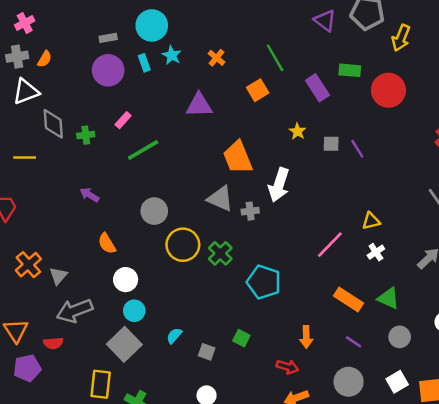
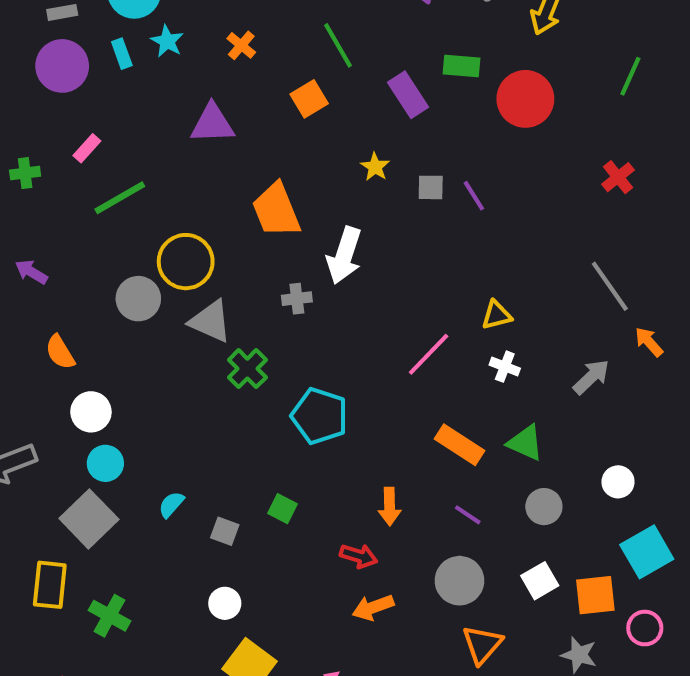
gray triangle: (220, 199) -> (210, 321), moved
yellow circle: (183, 245) -> (186, 262), moved
white cross: (376, 252) -> (505, 367), turned -35

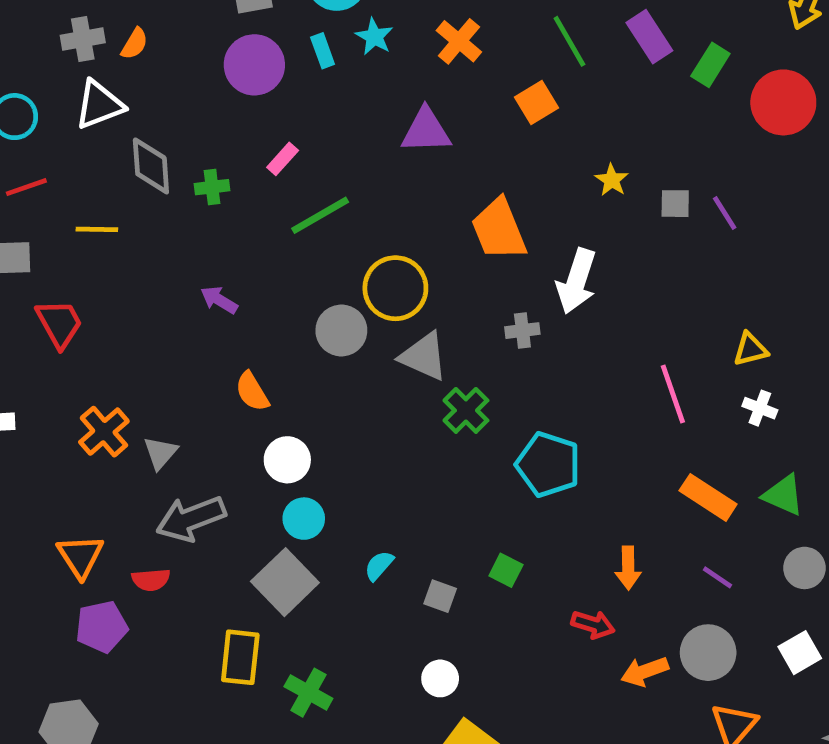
orange cross: (241, 45) -> (459, 41), size x1.4
green rectangle: (462, 66) -> (710, 65), turned -63
purple rectangle: (408, 95) -> (649, 37), moved
pink line: (429, 354) -> (673, 394), turned -63
orange arrow: (373, 607) -> (645, 671), moved

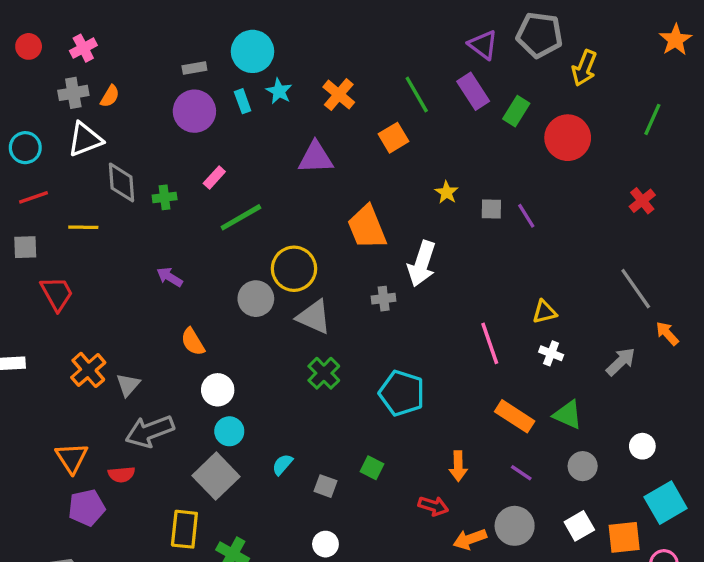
green cross: (466, 410) -> (324, 373), moved

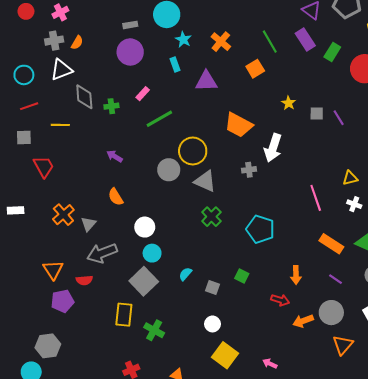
cyan rectangle: (243, 101) -> (175, 65), moved
orange trapezoid: (367, 227) -> (239, 125), turned -40
orange semicircle: (193, 342) -> (116, 197), moved

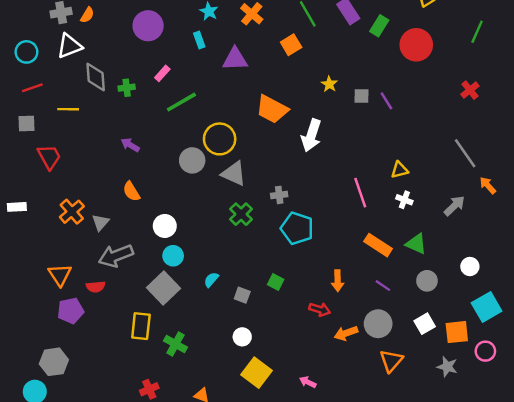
gray cross: (249, 170) -> (279, 195), moved

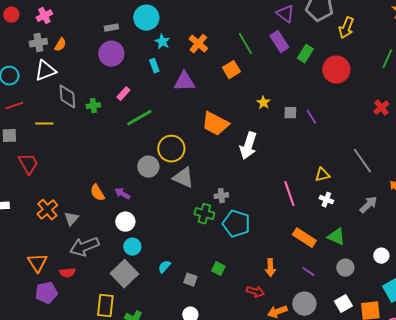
purple arrow: (130, 145) -> (122, 194), moved
gray line: (465, 153) -> (362, 161), moved
green cross: (241, 214) -> (204, 214), moved, turned -30

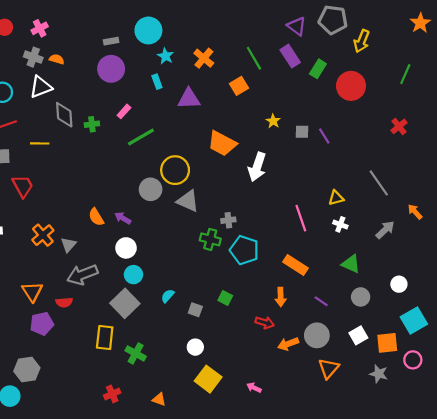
gray cross: (38, 43) -> (33, 57), turned 30
orange semicircle: (60, 45) -> (57, 59), turned -104
orange rectangle: (304, 238) -> (296, 265), moved

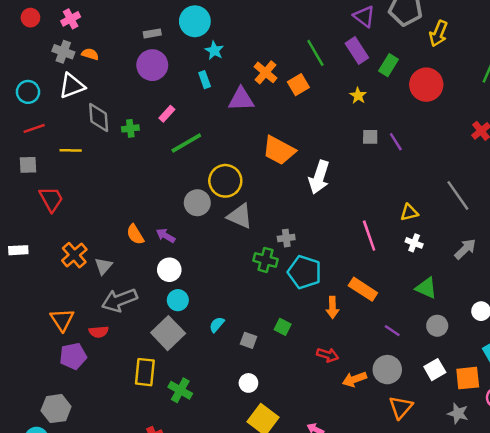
orange cross: (204, 58) -> (265, 72), moved
yellow star: (273, 121) -> (358, 96), moved
orange arrow: (281, 297) -> (332, 307), moved

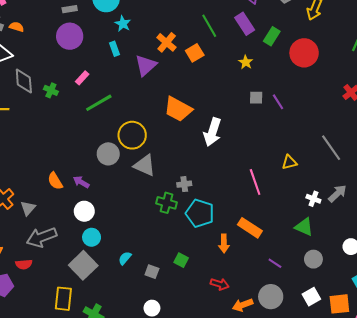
purple triangle: (241, 99) -> (146, 65), turned -40
green cross: (130, 128) -> (51, 90), turned 32
white cross: (414, 243) -> (313, 199), moved

